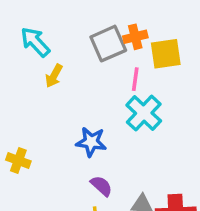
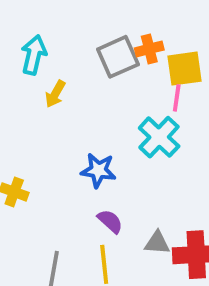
cyan arrow: (35, 42) -> (34, 55), turned 56
pink line: (135, 79) -> (177, 98), moved

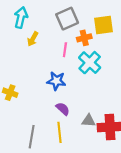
orange cross: (149, 49) -> (84, 38), moved
pink line: (177, 98) -> (65, 50), moved

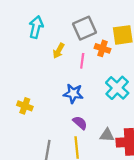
orange cross: (84, 38) -> (103, 48), turned 32
yellow arrow: (33, 39) -> (59, 51), moved
cyan cross: (90, 63) -> (117, 88), moved

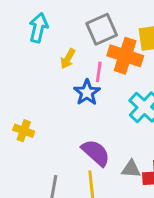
orange cross: (103, 48) -> (125, 56), size x1.6
blue star: (73, 93) -> (87, 92), moved, turned 30
purple semicircle: (80, 123) -> (96, 153), size x1.5

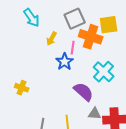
cyan arrow: (38, 28) -> (32, 18), turned 132
purple semicircle: (96, 153) -> (84, 92), moved

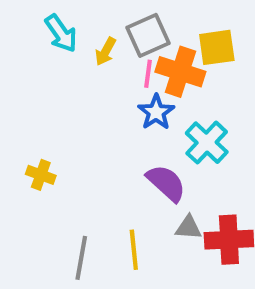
yellow arrow: (52, 39) -> (106, 51), moved
pink line: (73, 48) -> (148, 74), moved
blue star: (65, 62) -> (156, 112), moved

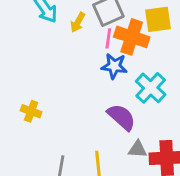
blue star: (156, 112) -> (114, 66), turned -30

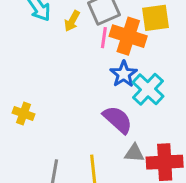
blue star: (114, 66) -> (124, 74), moved, turned 30

